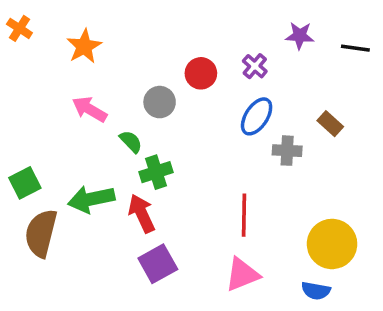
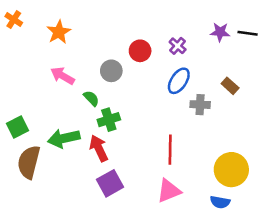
purple star: (300, 36) -> (220, 32), moved

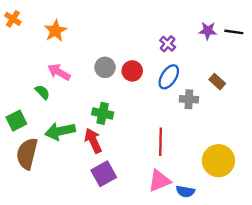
red circle: (140, 51) -> (132, 71), moved
green semicircle: (91, 98) -> (42, 92), moved
green cross: (109, 120) -> (103, 113), turned 30
blue semicircle: (220, 202) -> (185, 191), moved

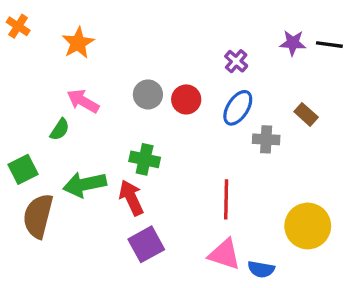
green semicircle: (42, 92) -> (60, 129), turned 77
pink triangle: (159, 181) -> (224, 254), turned 40

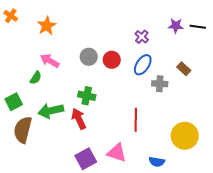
purple square: (146, 244) -> (86, 159), moved
pink triangle: (224, 254) -> (117, 153), moved

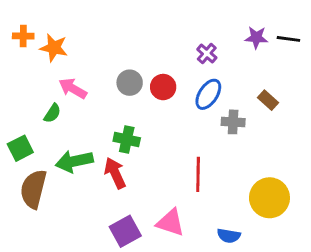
orange cross: (11, 16) -> (23, 36), moved, turned -32
orange star: (47, 26) -> (54, 48), moved, turned -30

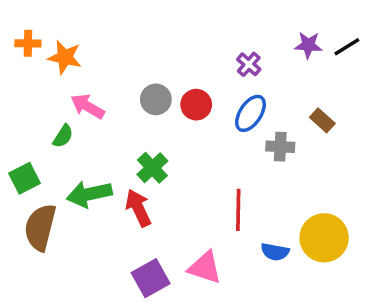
black line: (288, 39) -> (347, 47), turned -40
green cross: (127, 139) -> (152, 168), turned 35
blue semicircle: (229, 236) -> (275, 252), moved

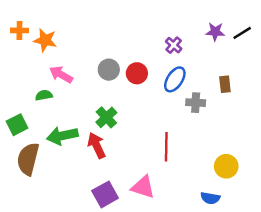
brown rectangle: (322, 120) -> (225, 84), turned 42
green semicircle: (63, 136) -> (44, 95), turned -133
yellow circle: (324, 238) -> (226, 166), size x0.7
blue semicircle: (275, 252) -> (210, 198), moved

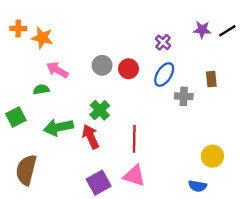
red line: (166, 147) -> (134, 139), moved
brown semicircle: (28, 159) -> (26, 170), moved

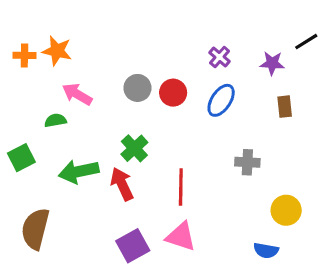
orange cross: (18, 28) -> (24, 55), moved
purple star: (202, 30) -> (272, 63), moved
gray cross: (184, 96) -> (247, 162), moved

